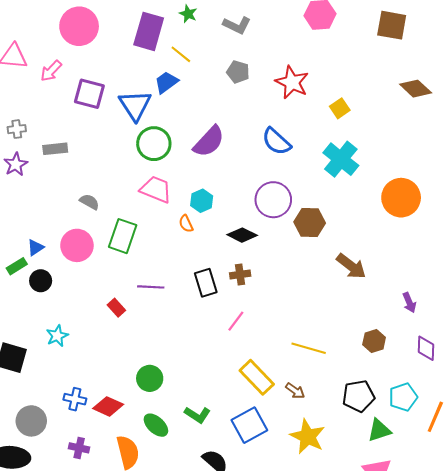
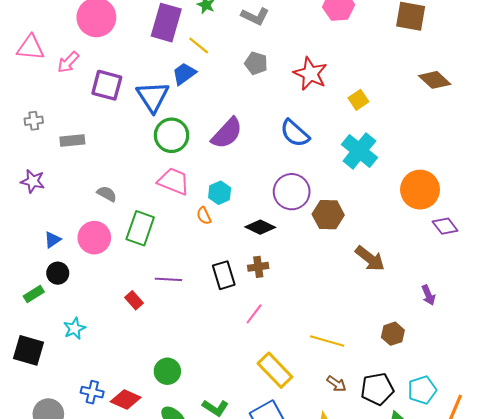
purple star: (16, 164) -> (33, 181), moved, turned -30
green rectangle: (17, 266) -> (34, 294), moved
purple diamond: (426, 348) -> (445, 226), moved, turned -40
brown arrow: (295, 391) -> (337, 384), moved

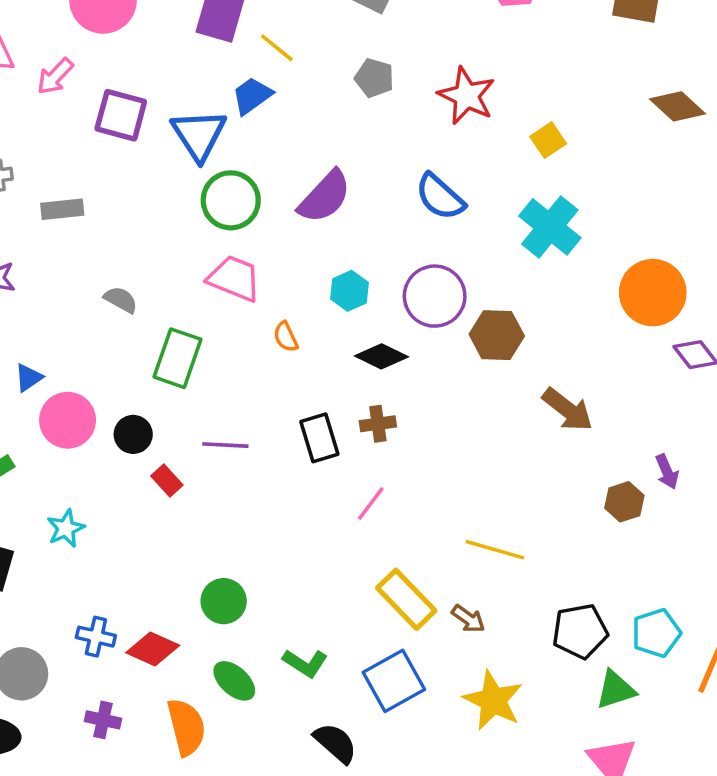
cyan hexagon: (220, 193) -> (350, 291), moved
pink circle: (94, 238) -> (68, 420), moved
black circle: (58, 273) -> (133, 434), moved
brown hexagon: (393, 334) -> (624, 502), moved
brown arrow: (337, 384) -> (468, 619), moved

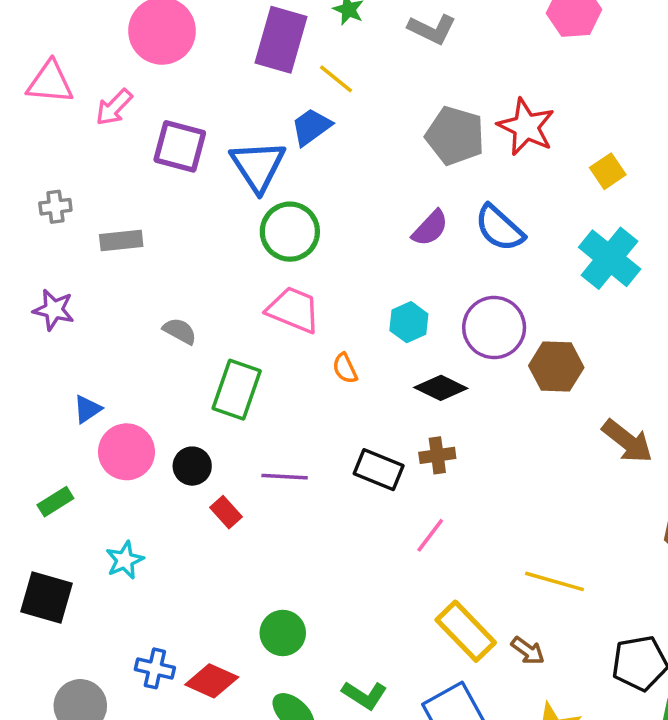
gray pentagon: (374, 78) -> (455, 136), moved, size x1.5
purple semicircle: (325, 197) -> (430, 228), moved, size x0.7
black rectangle: (319, 438) -> (379, 470), turned -51

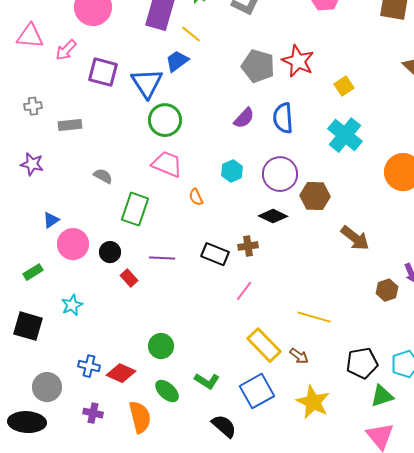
blue semicircle: (499, 228) -> (283, 118), turned 44
black diamond: (441, 388) -> (273, 216), moved

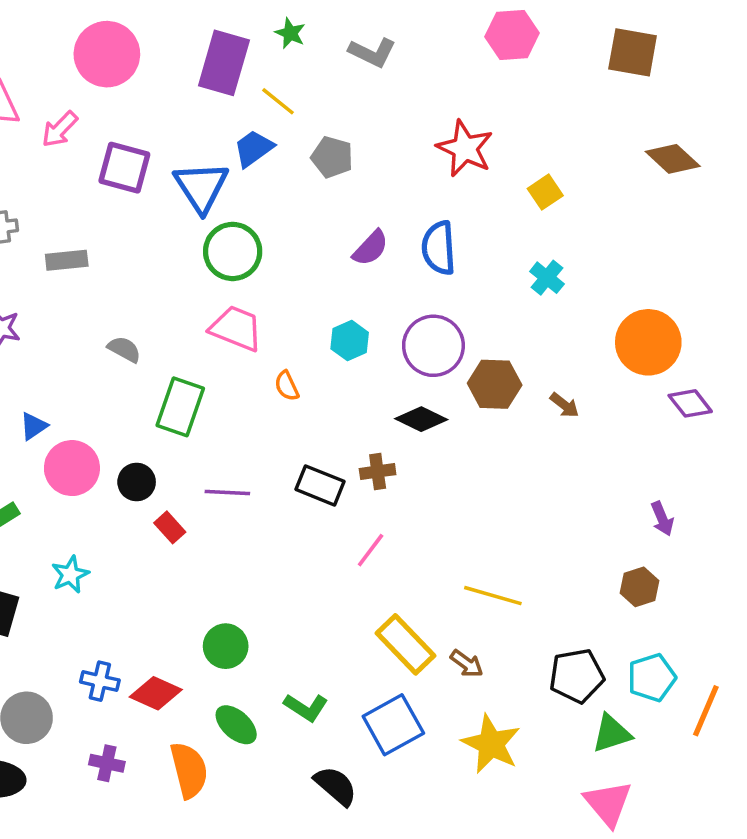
gray pentagon: (258, 66) -> (332, 157), moved, size x0.7
cyan cross: (345, 135) -> (547, 278), size x0.6
brown arrow: (355, 238) -> (564, 405), moved, size x0.6
brown hexagon: (387, 290) -> (640, 587), moved

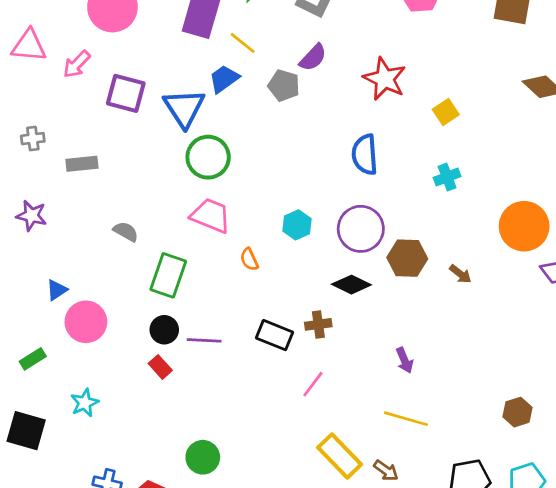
purple semicircle: (371, 248) -> (313, 58), moved
cyan cross: (547, 278) -> (447, 177), turned 30
black circle: (137, 482) -> (164, 330), moved
purple arrow: (662, 519) -> (405, 360), moved

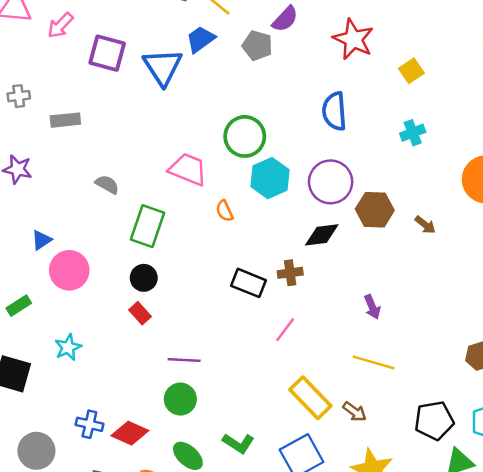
green circle: (208, 157) -> (245, 136), moved
cyan hexagon: (297, 225) -> (270, 178), size x1.4
black diamond: (351, 285) -> (322, 235), turned -33
purple line: (204, 340) -> (184, 360), moved

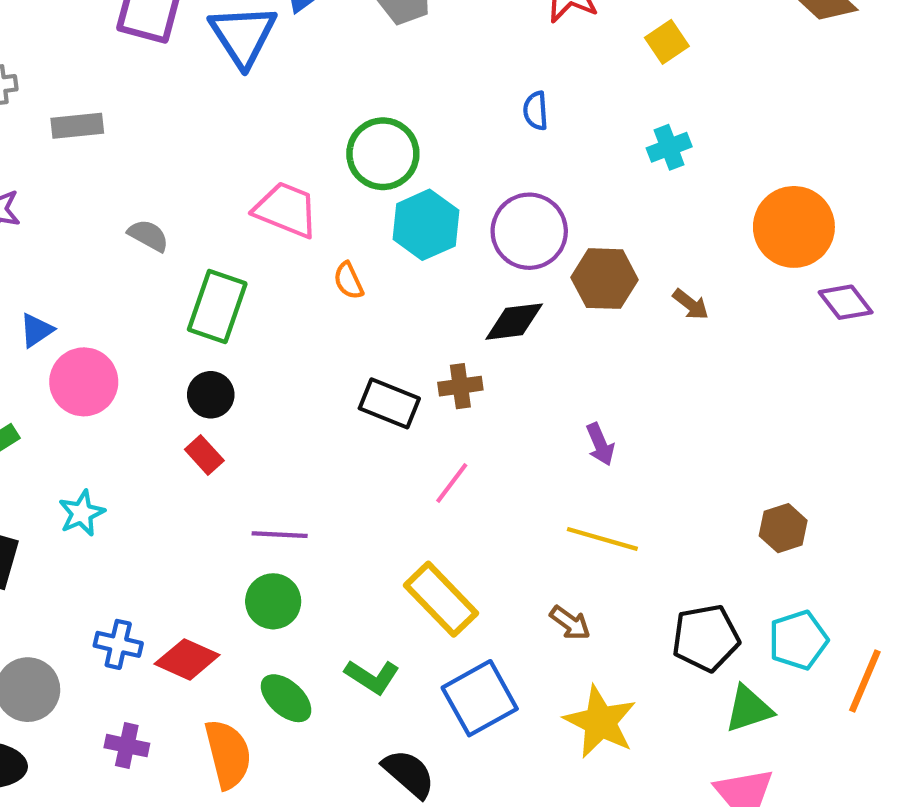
blue semicircle: (334, 111) -> (536, 111), size x0.6
yellow rectangle: (310, 398) -> (441, 599), moved

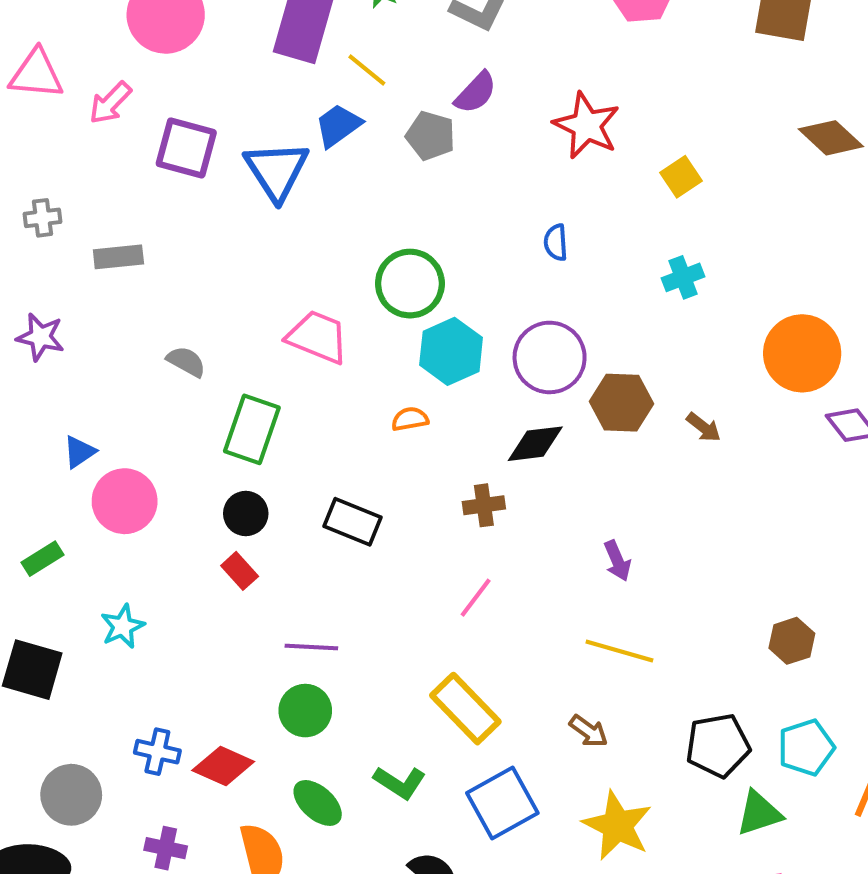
orange semicircle: (348, 281) -> (410, 419), moved, turned 105
black rectangle: (389, 403) -> (352, 522), moved

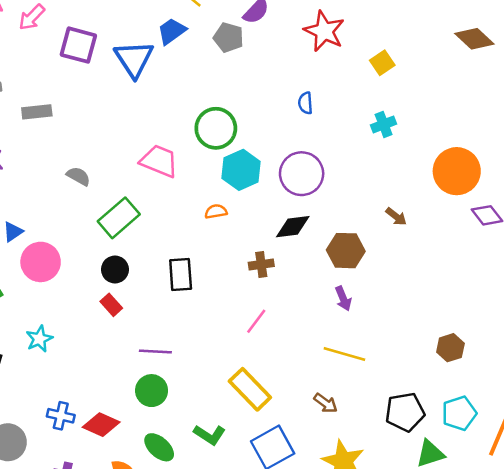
brown hexagon: (621, 403) -> (346, 251), moved
green rectangle: (252, 429) -> (119, 218), turned 30
black rectangle: (352, 522) -> (181, 275), turned 64

